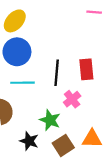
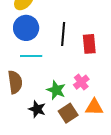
black line: (57, 73) -> (63, 34), moved
pink cross: (72, 99) -> (81, 82), moved

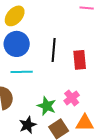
black star: (37, 109) -> (28, 125), turned 30

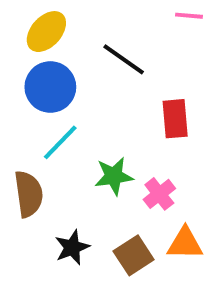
black line: (54, 50) -> (124, 59), moved, turned -60
cyan line: (22, 72) -> (60, 142), turned -45
green star: (47, 106) -> (114, 176), moved, turned -30

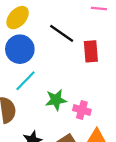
red rectangle: (175, 119) -> (91, 51), moved
pink cross: (159, 194) -> (82, 110), turned -36

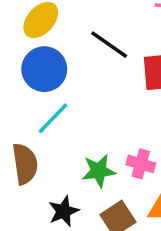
green star: (56, 100) -> (99, 171), moved

